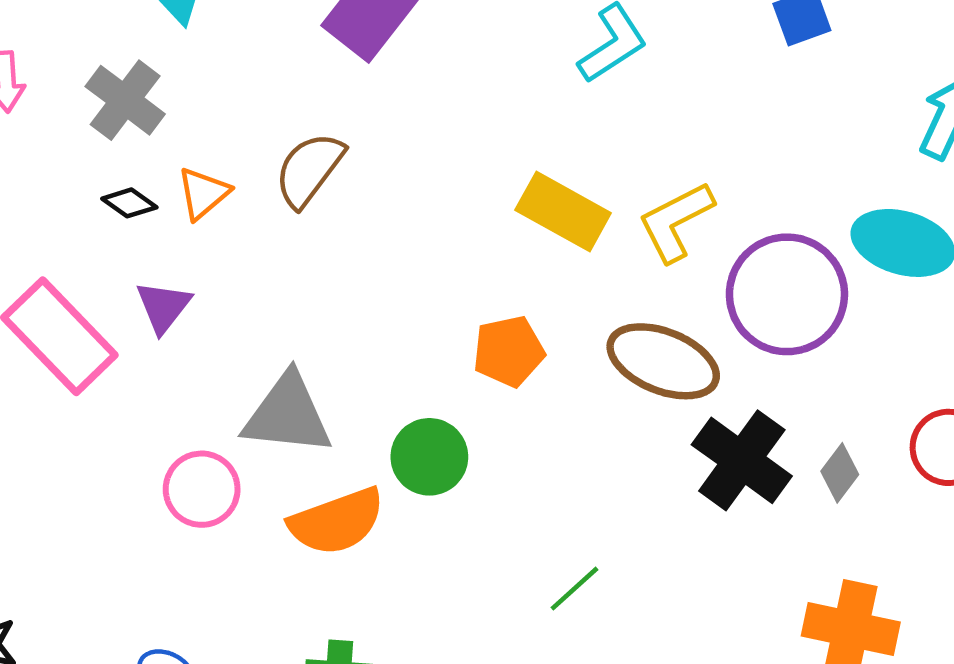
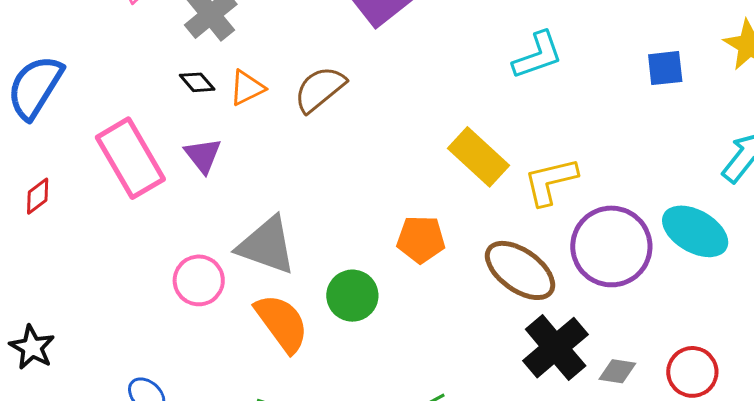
purple triangle: (163, 307) -> (203, 155), turned -30
gray diamond: (840, 473) -> (617, 371), turned 48
orange semicircle: (337, 522) -> (282, 323), turned -120

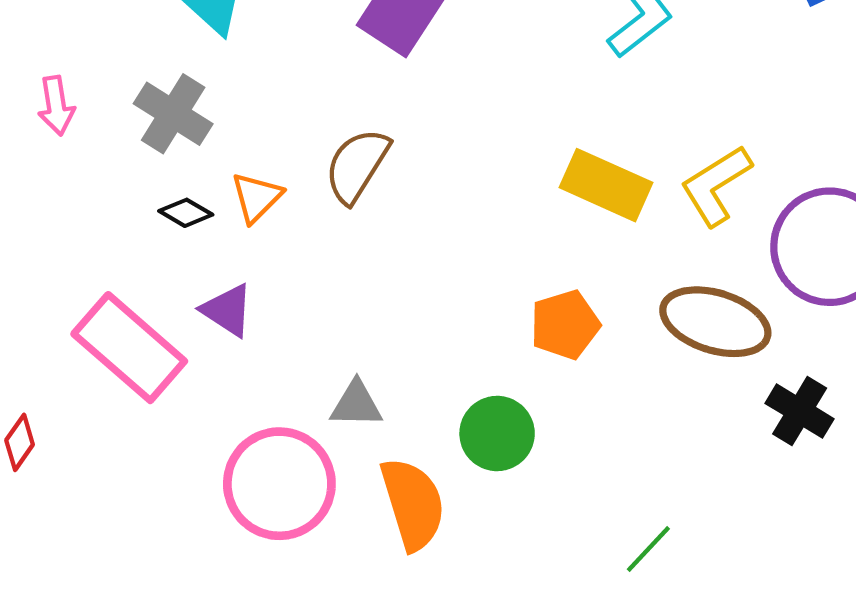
gray triangle: (267, 245) -> (356, 404), size x0.6
pink circle: (199, 280) -> (279, 484), size x1.5
orange semicircle: (282, 323) -> (413, 504), turned 38
black cross: (556, 348) -> (800, 411), size x0.7

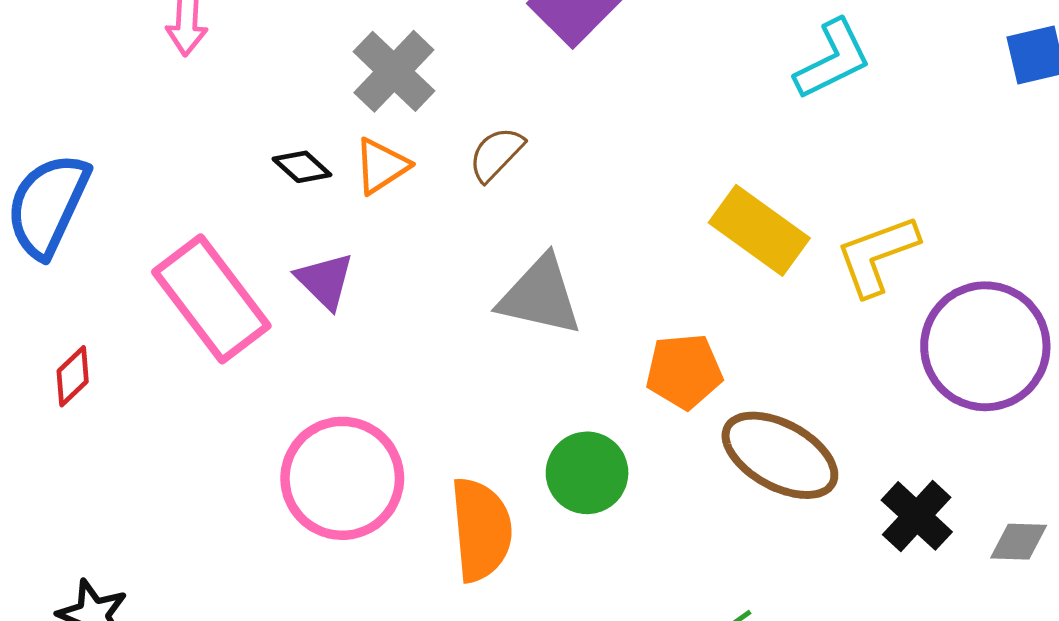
gray cross: (173, 114) -> (394, 71), moved
brown semicircle: (357, 165) -> (496, 154), size x0.7
brown ellipse: (715, 322) -> (780, 455), moved
gray triangle: (356, 404) -> (540, 296), moved, size x1.5

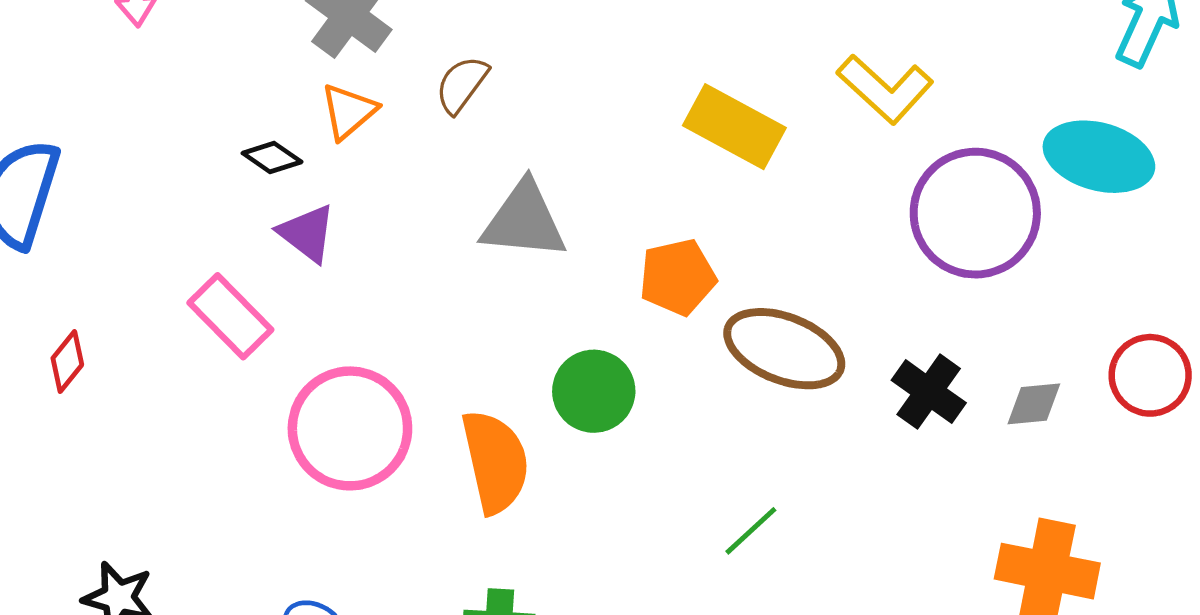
black diamond: (302, 167) -> (272, 157), moved
yellow L-shape: (877, 255) -> (885, 89), moved, turned -110
pink rectangle: (211, 299) -> (230, 316), moved, size x0.7

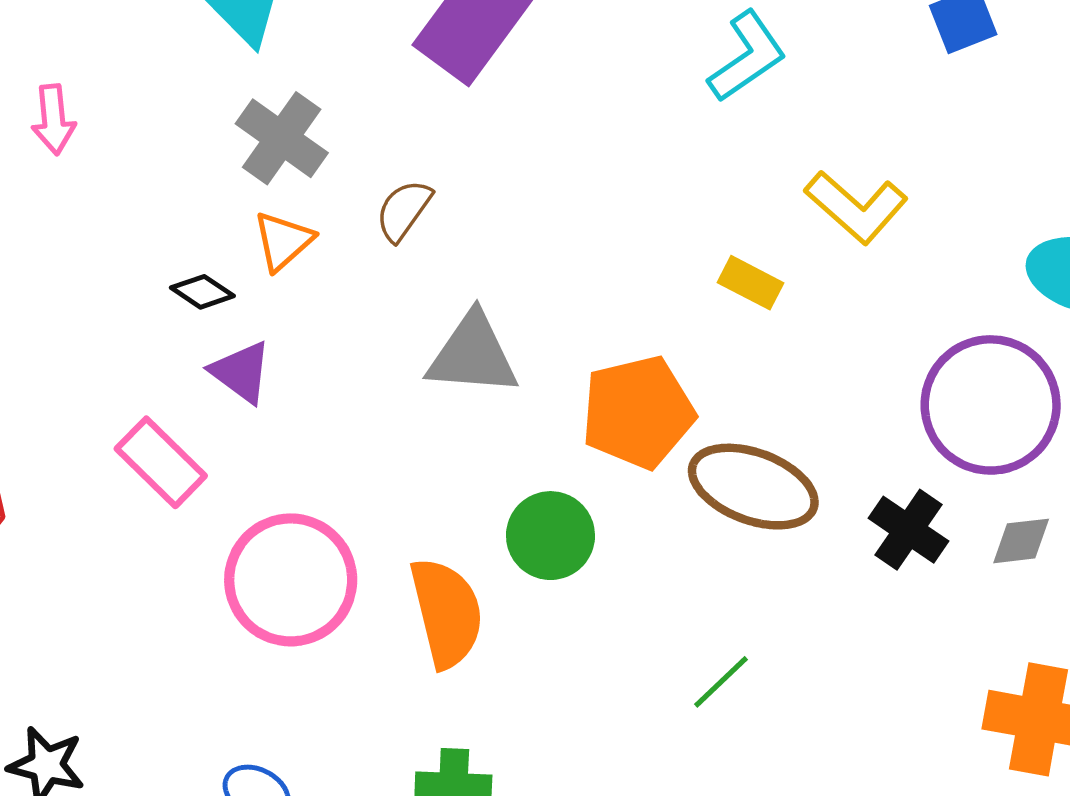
yellow rectangle: (734, 127) -> (750, 283), moved, size x0.6
purple circle: (975, 213) -> (991, 405), moved
orange pentagon: (678, 277) -> (638, 412), size x1.4

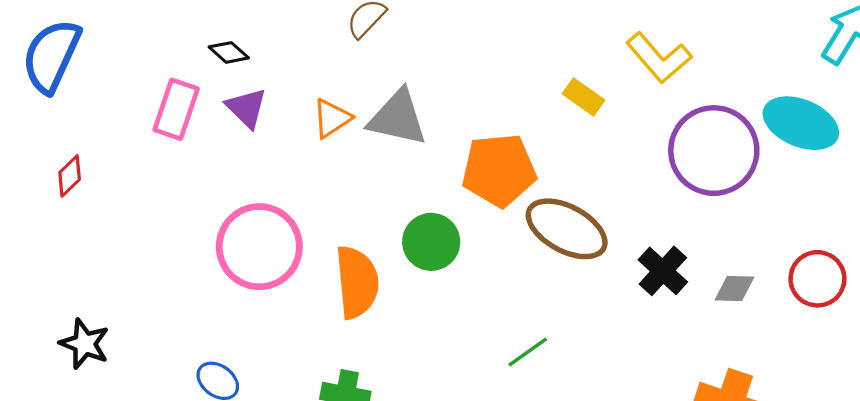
orange triangle: (283, 241) -> (332, 118), moved
purple circle: (991, 405) -> (714, 151), moved
pink rectangle: (161, 462) -> (176, 109), moved, turned 56

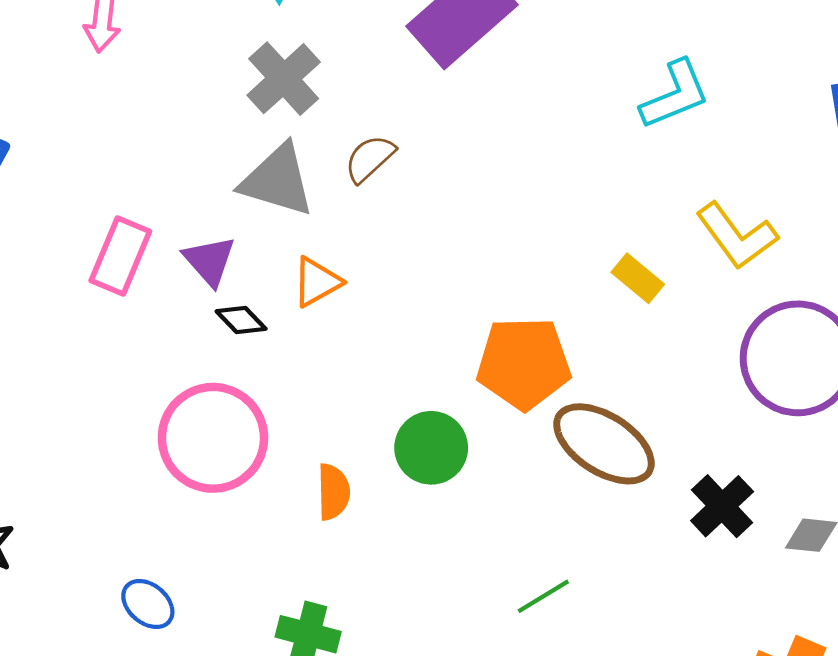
black diamond: (229, 52) -> (241, 320), moved
gray triangle: (398, 118) -> (277, 180), moved
orange semicircle: (357, 282) -> (333, 492), size x0.6

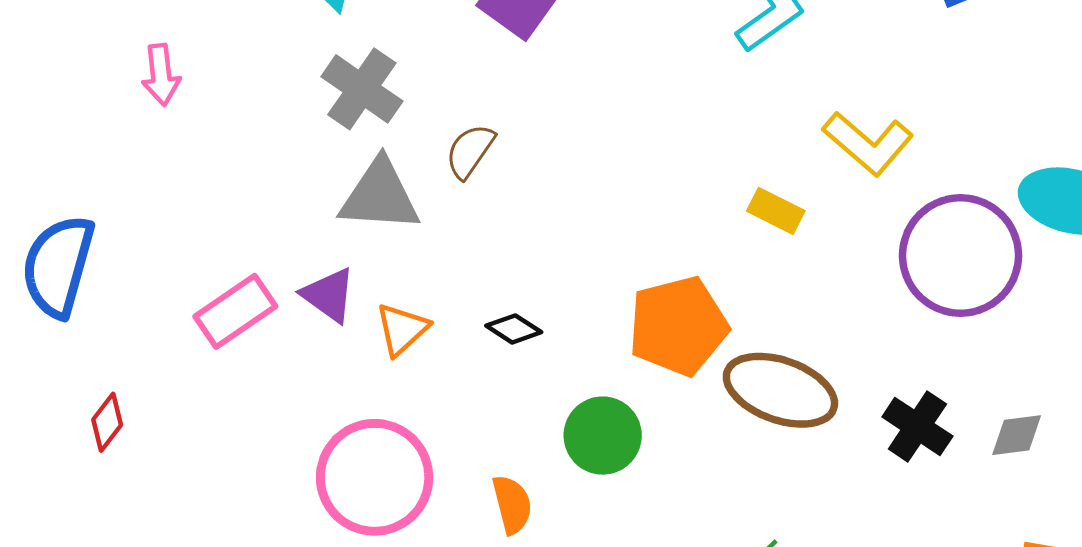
pink rectangle: (120, 256) -> (235, 311), turned 46
orange triangle: (317, 282) -> (402, 329), moved
black diamond: (241, 320) -> (514, 329), moved

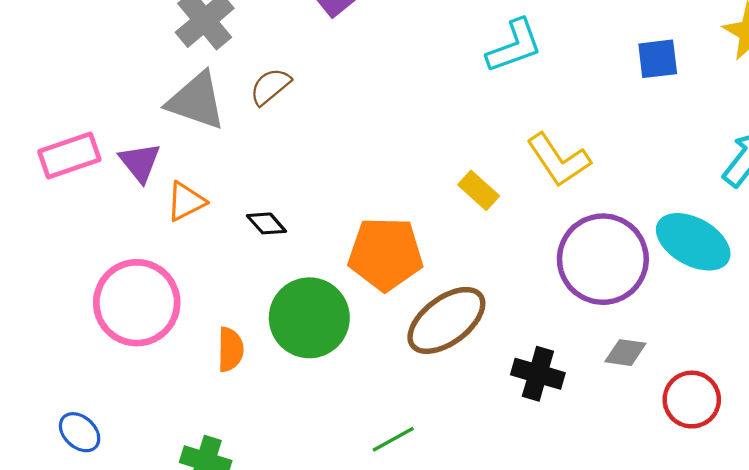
brown ellipse: (780, 390) -> (446, 320), turned -72
black cross: (917, 426) -> (538, 374), turned -33
gray diamond: (1017, 435) -> (625, 353), moved
green circle: (603, 436) -> (309, 318), size x1.4

